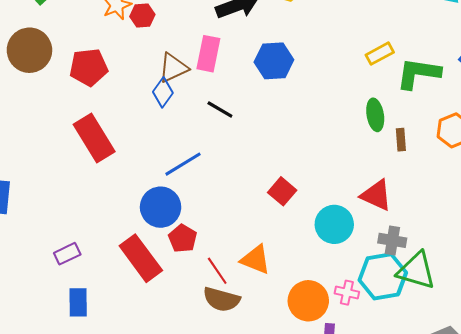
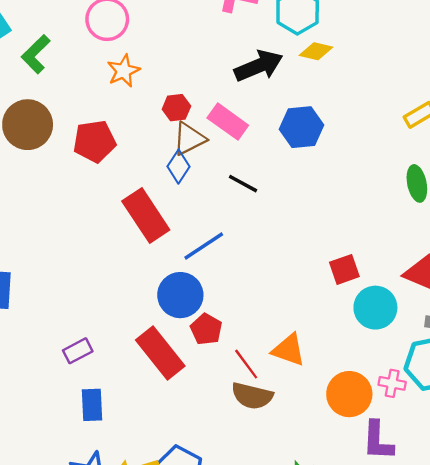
red hexagon: (142, 16) -> (176, 108), moved
pink rectangle: (208, 54) -> (228, 122), turned -64
red rectangle: (94, 138) -> (146, 216), moved
red square: (282, 191) -> (344, 269), moved, turned 32

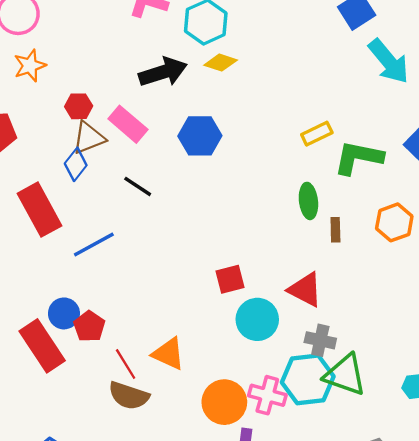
blue circle: (180, 295) -> (64, 313), moved, size x0.7
pink cross: (392, 383) -> (267, 395), size x1.4

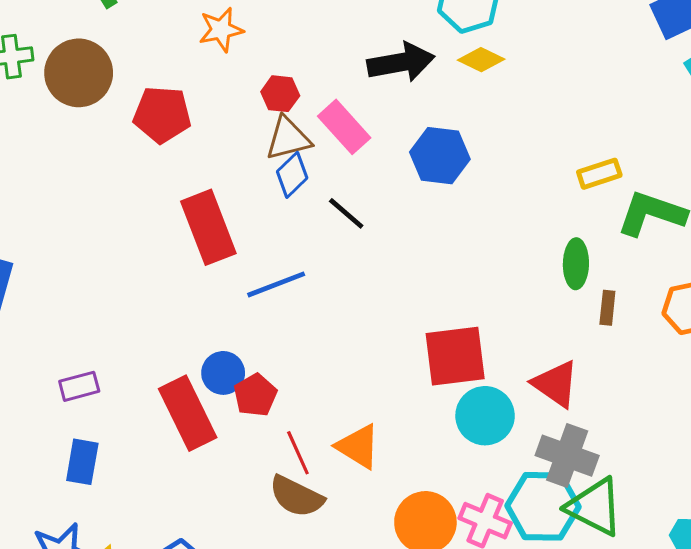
blue diamond: (76, 164) -> (292, 175), moved
red square: (230, 279) -> (455, 356), size x1.6
gray cross: (320, 340) -> (567, 456), size x1.4

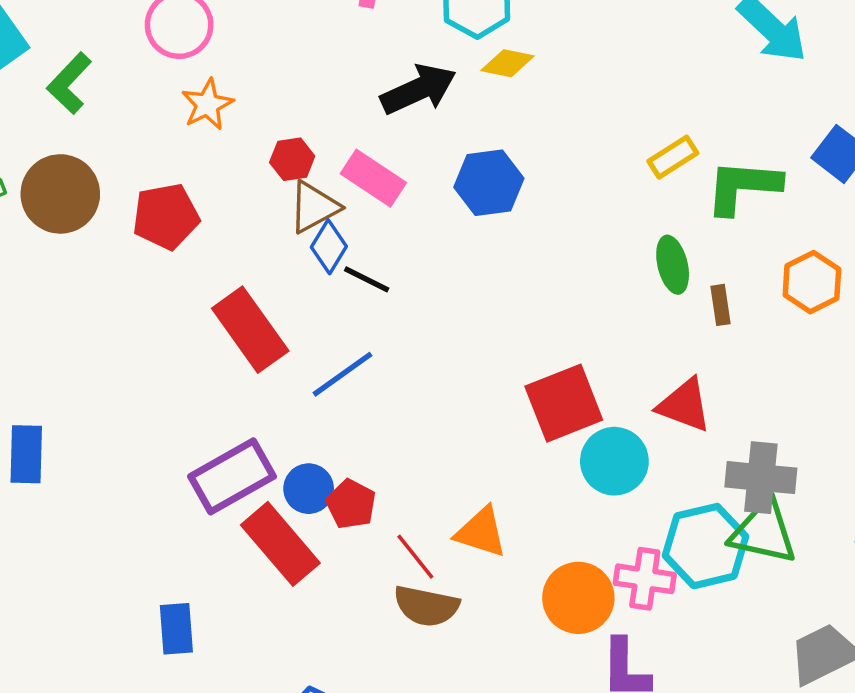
black line: (346, 213) -> (367, 279), moved
purple rectangle: (79, 386) -> (232, 476), moved, size x1.8
gray cross: (567, 456) -> (761, 478), moved

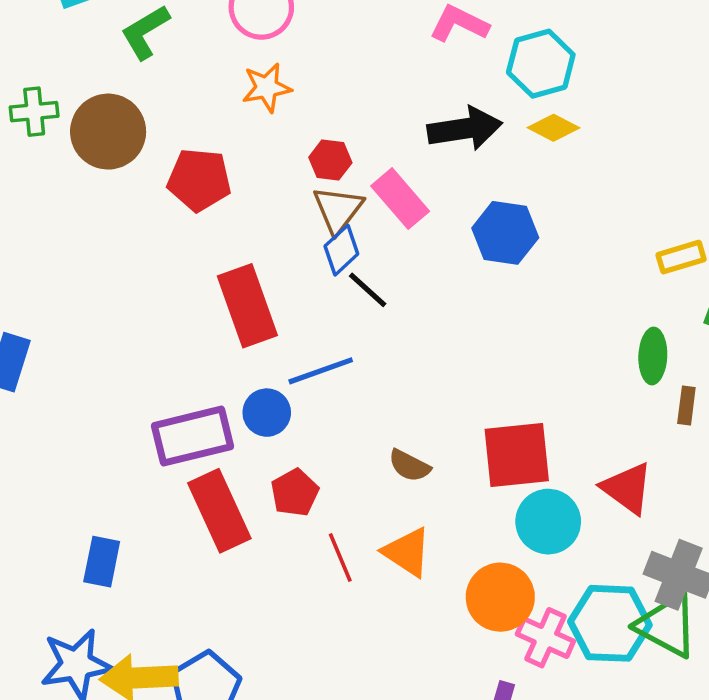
brown triangle: (314, 207) -> (338, 210), turned -40
blue circle: (309, 489) -> (267, 413), moved
orange circle: (578, 598) -> (500, 597), moved
brown semicircle: (426, 606) -> (409, 466), moved, size x0.7

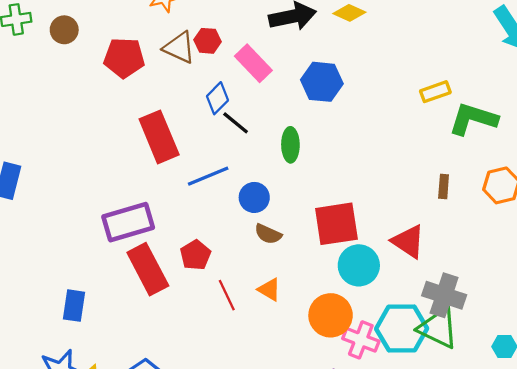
brown circle: (108, 132) -> (64, 30), size x0.6
brown triangle: (338, 210) -> (179, 48), moved, turned -40
green ellipse: (653, 356) -> (290, 145), moved
blue circle: (267, 413) -> (254, 197), moved
orange triangle: (407, 552) -> (269, 290), size x0.7

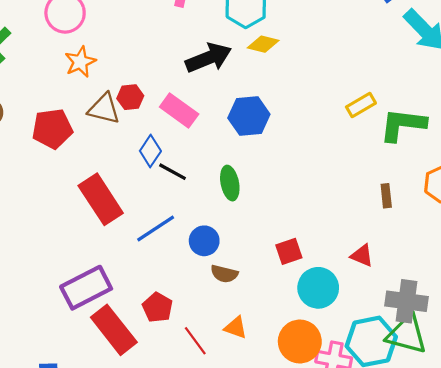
red square: (336, 224) -> (289, 251), size x0.6
red triangle: (408, 241) -> (362, 256), size x0.7

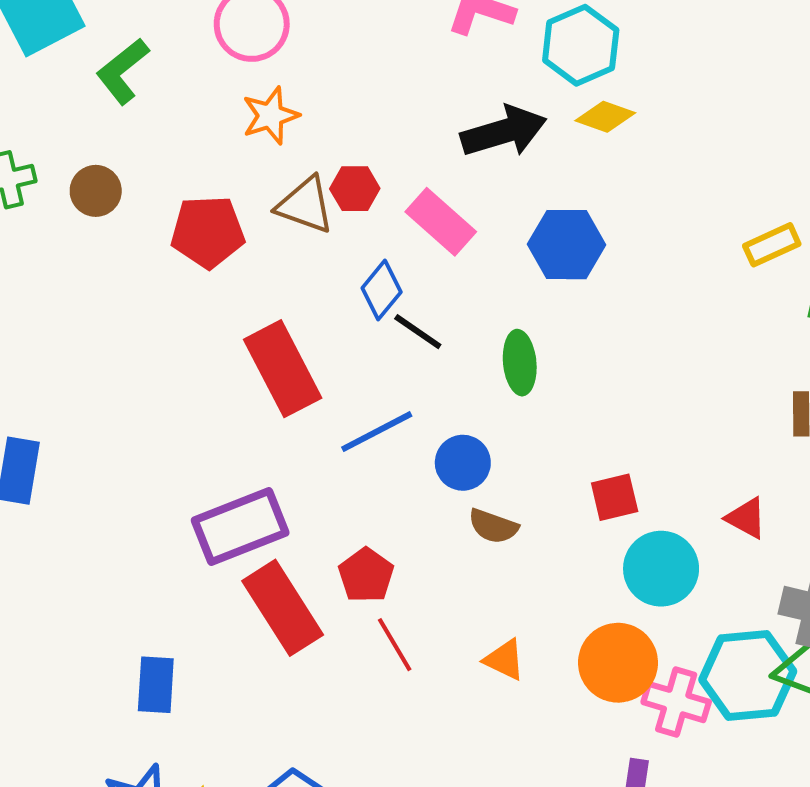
orange triangle: (236, 328) -> (504, 660), moved
red line: (195, 341) -> (395, 645), moved

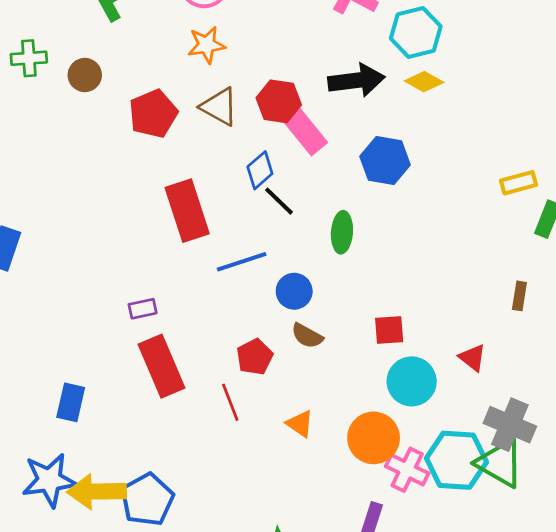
red hexagon: (355, 189) -> (279, 101), moved, size x1.4
red pentagon: (208, 232) -> (153, 114), turned -30
purple rectangle: (240, 526) -> (143, 309), size x0.5
red pentagon: (366, 575) -> (255, 357), moved

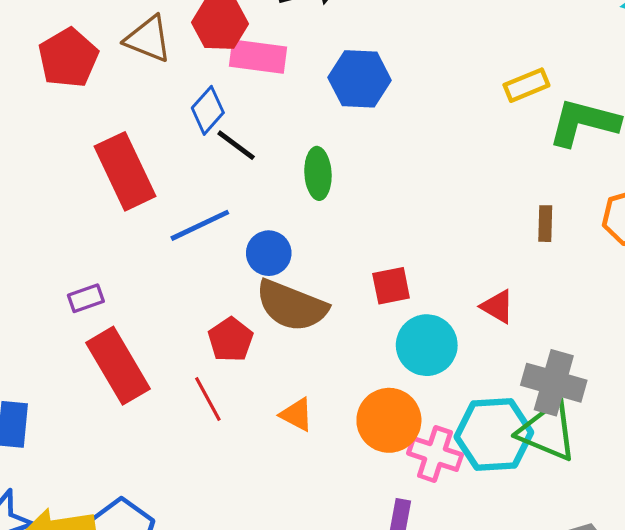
pink rectangle: (306, 132) -> (258, 57), turned -36
brown semicircle: (307, 336) -> (292, 306), size x1.8

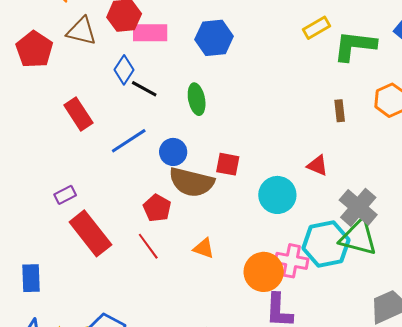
red rectangle: (125, 171) -> (78, 114), size x0.7
red square: (391, 286) -> (228, 164), moved, turned 30
gray cross: (554, 383) -> (358, 207), turned 33
orange circle: (389, 420) -> (264, 272), moved

